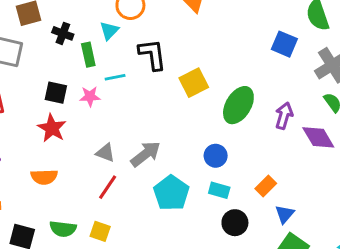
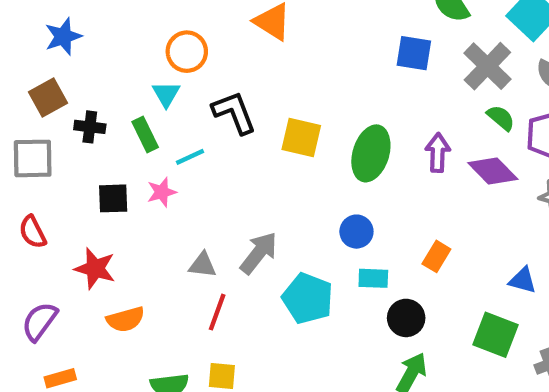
black cross: (63, 33) -> (90, 127), moved
yellow square: (194, 83) -> (301, 138), turned -36
red star: (52, 128) -> (95, 269), moved
blue triangle: (285, 214) -> (523, 280), moved, turned -42

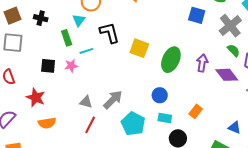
brown square: (48, 97) -> (12, 16), moved
black cross: (90, 127) -> (41, 18), moved

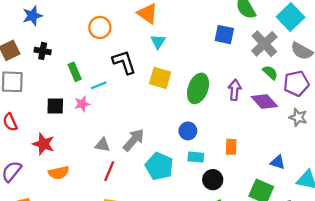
cyan triangle: (79, 20) -> (158, 42), moved
orange rectangle: (196, 111) -> (231, 147), turned -32

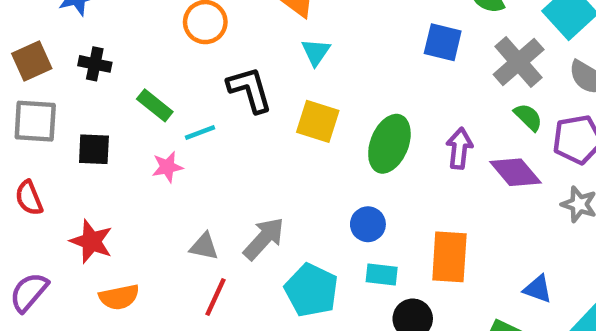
green rectangle: (75, 72) -> (155, 105), turned -30
black square: (55, 106) -> (94, 149), moved
orange rectangle: (231, 147) -> (449, 257), size x1.6

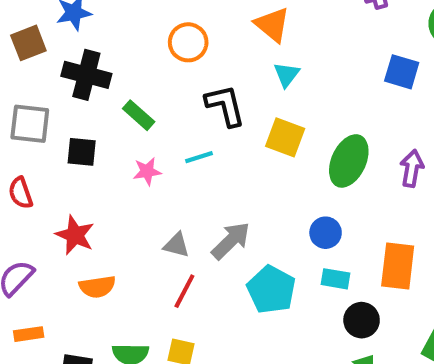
brown square: (32, 61) -> (28, 43), moved
black cross: (95, 64) -> (86, 75), size x1.6
cyan line: (200, 132) -> (199, 157), moved

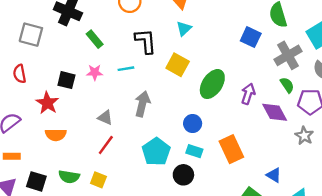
black square: (82, 152) -> (66, 80), moved
gray arrow: (231, 241) -> (142, 104), moved, turned -40
orange rectangle: (398, 266) -> (231, 149), turned -40
black circle: (362, 320) -> (183, 175), moved

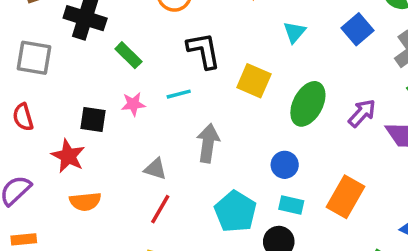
cyan triangle: (184, 29) -> (295, 32), moved
blue square: (251, 37) -> (357, 29), turned 30
purple arrow: (248, 94) -> (362, 113), turned 30
orange rectangle: (231, 149) -> (346, 197), turned 60

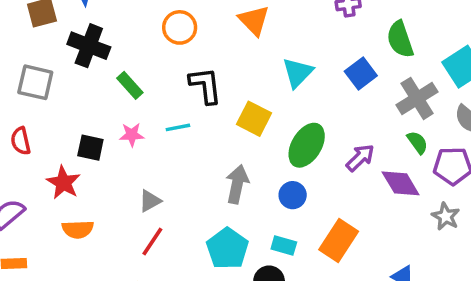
cyan triangle: (295, 32) -> (298, 73), size x1.4
gray arrow: (208, 143) -> (237, 184), moved
blue circle: (285, 165) -> (293, 195), moved
gray triangle: (155, 169) -> (150, 201), turned -50

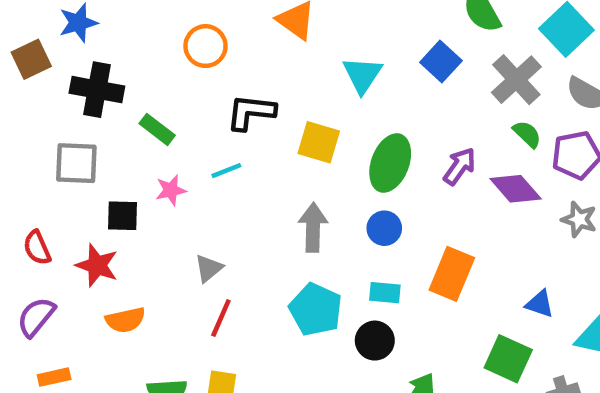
gray square: (35, 82) -> (76, 163), moved
black L-shape: (205, 85) -> (251, 112), turned -66
red semicircle: (21, 141) -> (37, 248), moved

